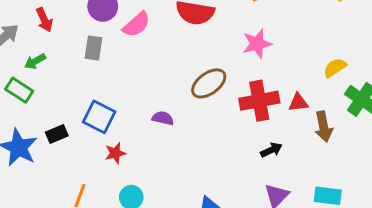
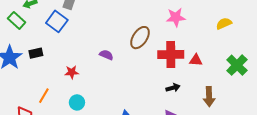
yellow semicircle: (335, 68) -> (224, 24), moved
brown ellipse: (209, 83) -> (140, 38), turned -30
blue square: (99, 117) -> (57, 21), moved
brown arrow: (324, 127) -> (209, 97), moved

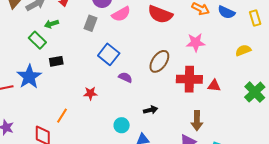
blue square: (57, 21) -> (109, 54), moved
black rectangle: (36, 53) -> (56, 61), moved
black arrow: (173, 88) -> (150, 110), moved
brown arrow: (209, 97) -> (197, 121), moved
cyan circle: (77, 102) -> (122, 125), moved

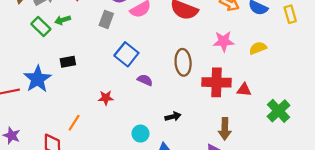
green rectangle: (37, 40) -> (41, 27), moved
yellow semicircle: (243, 50) -> (258, 48), moved
brown ellipse: (159, 61) -> (183, 62), turned -40
green cross: (255, 92) -> (279, 111), moved

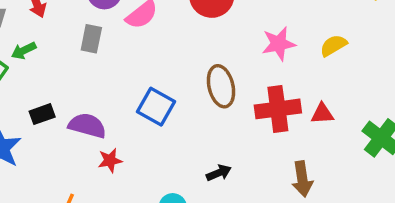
blue square: (126, 54) -> (156, 107), moved
purple semicircle: (145, 80) -> (87, 126), moved, size x1.5

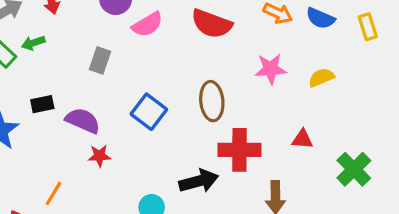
gray rectangle: (91, 39) -> (100, 60), moved
red cross: (278, 109) -> (239, 150), moved
black arrow: (219, 173) -> (199, 181), size x1.6

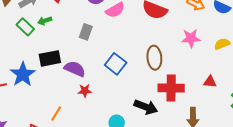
black rectangle: (42, 104) -> (50, 58), size x1.5
black arrow: (199, 181) -> (146, 107), turned 35

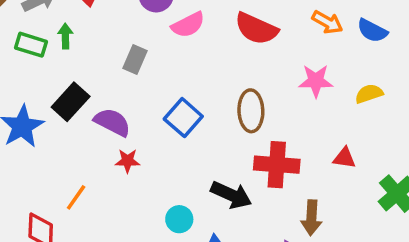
green arrow: (45, 21) -> (65, 36), turned 104
green rectangle: (25, 27) -> (31, 45), turned -30
black rectangle: (50, 58) -> (71, 102), turned -40

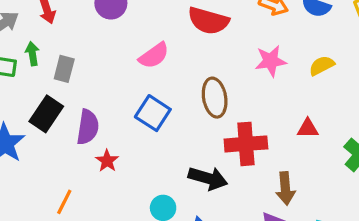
pink semicircle: (188, 25) -> (154, 56), moved
gray rectangle: (135, 59) -> (64, 69), moved
purple semicircle: (112, 122) -> (88, 127), turned 80
red star: (128, 161) -> (107, 161), turned -30

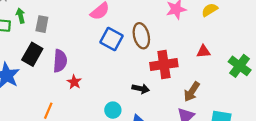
blue square: (153, 113) -> (112, 39), moved
black arrow: (208, 178) -> (141, 89), size x0.7
brown arrow: (285, 188) -> (192, 92), turned 42

